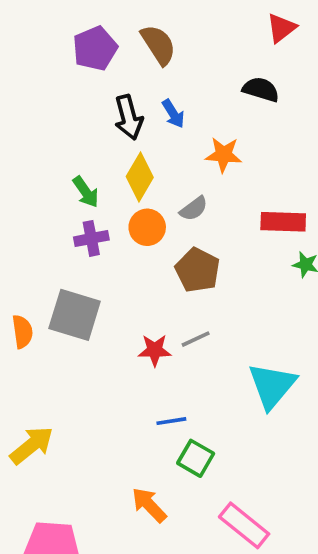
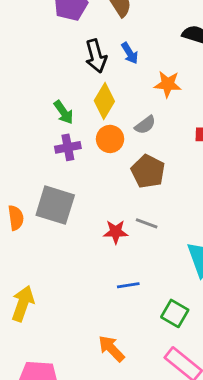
gray line: (196, 339) -> (147, 223), turned 45
yellow arrow: (32, 445) -> (23, 304), turned -32
green square: (196, 458) -> (175, 313), moved

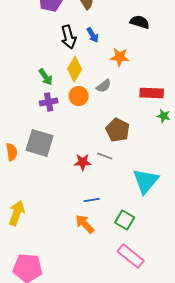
brown pentagon: (148, 171) -> (118, 130), moved
orange arrow: (111, 349) -> (85, 224), moved

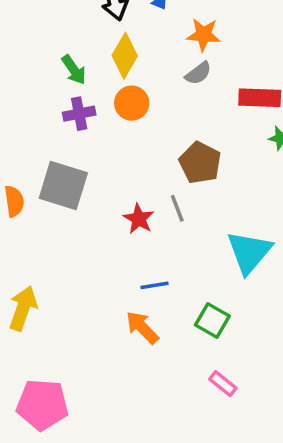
gray semicircle: (104, 86) -> (198, 73), moved
gray line: (105, 156) -> (177, 208), turned 49
red star: (83, 162) -> (139, 219), turned 30
pink rectangle: (131, 256) -> (223, 384), size x0.6

